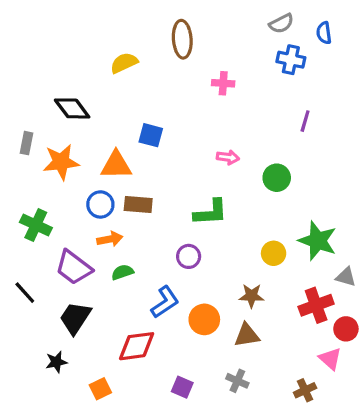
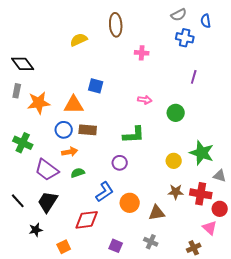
black diamond: (72, 108) -> (23, 64), moved
black line: (25, 293) -> (18, 201), moved
brown star: (252, 296) -> (176, 192), moved
red cross: (316, 305) -> (201, 194), turned 30

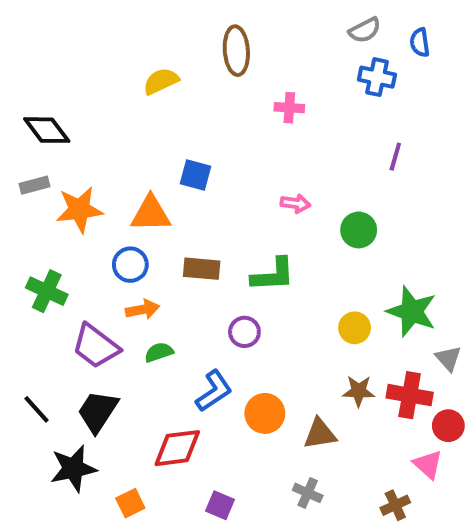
gray rectangle: (17, 91) -> (35, 185), turned 64
brown rectangle: (88, 130) -> (202, 269), moved
gray triangle: (220, 176) -> (448, 358), turned 32
black star: (36, 230) -> (73, 468), size x1.6
purple square: (116, 246) -> (220, 505), moved

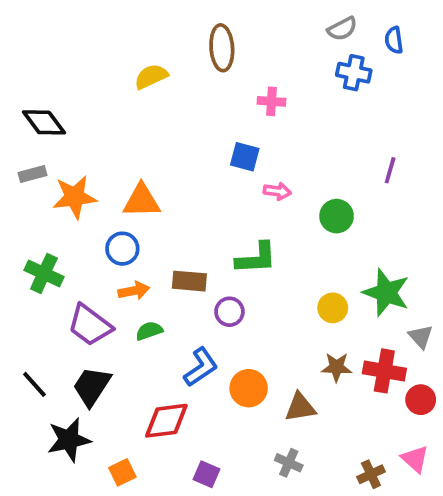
purple line: (395, 157) -> (390, 170), moved
blue square: (196, 175) -> (245, 157), moved
brown rectangle: (202, 269) -> (189, 281), moved
pink triangle: (428, 464) -> (415, 459), moved

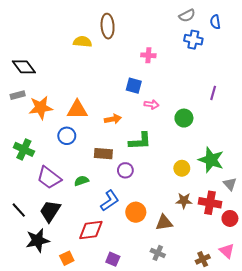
brown ellipse: (222, 48) -> (108, 26), moved
yellow semicircle: (151, 76) -> (82, 42), turned 30
orange arrow: (134, 291) -> (113, 119), moved

